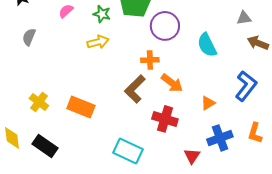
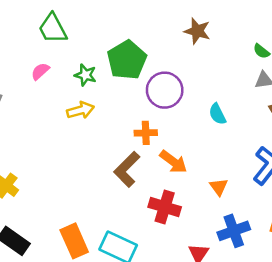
cyan semicircle: (207, 45) -> (217, 114), size x0.7
orange triangle: (208, 103) -> (219, 187), turned -35
orange rectangle: (81, 107) -> (74, 241), moved, turned 44

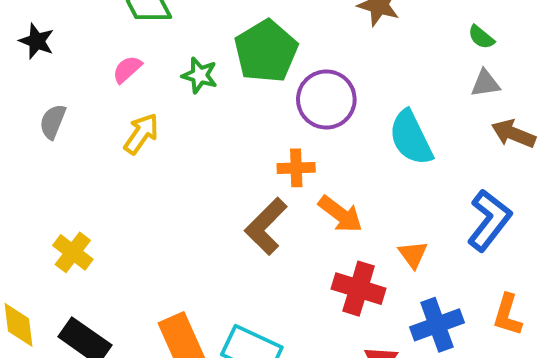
yellow arrow: (80, 110) -> (141, 134), moved, turned -40
cyan semicircle: (217, 114) -> (411, 138), size x1.6
red cross: (165, 207) -> (359, 289), moved

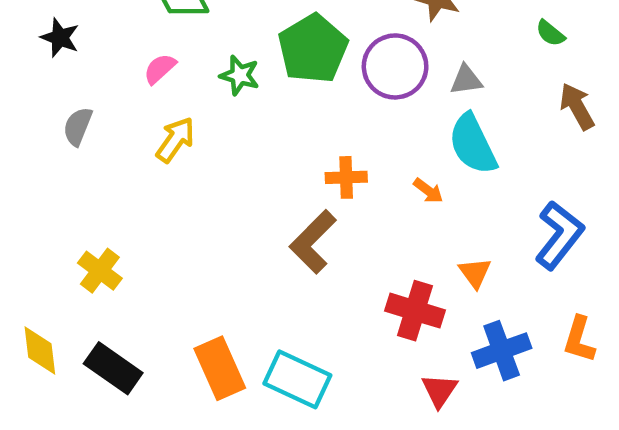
gray triangle: (485, 83) -> (466, 80), moved
purple circle: (326, 99) -> (395, 66), moved
brown arrow: (513, 134) -> (577, 106), moved, turned 39
orange arrow: (340, 214) -> (428, 191), moved, size x0.6

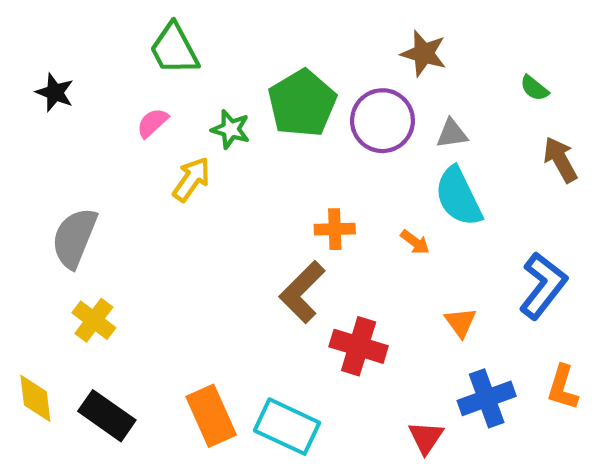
gray semicircle: (78, 126) -> (74, 238), moved, size x1.6
yellow arrow: (175, 140) -> (192, 179), moved
red cross: (415, 311) -> (359, 346), moved

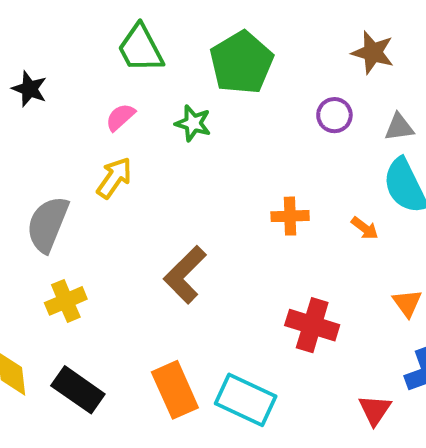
green pentagon: (302, 103) -> (242, 63), moved
purple circle: (382, 121) -> (334, 115), size x0.6
yellow arrow: (192, 179) -> (114, 178), moved
brown L-shape: (302, 292) -> (185, 275), moved
yellow cross: (94, 320) -> (66, 301), turned 30

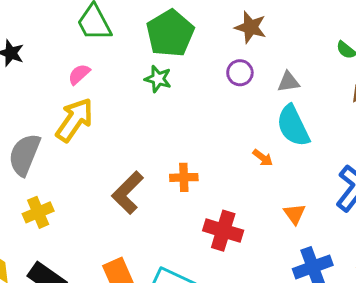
brown star: (373, 53) -> (251, 27), moved
green star: (193, 123) -> (158, 79), moved
yellow arrow: (114, 178) -> (75, 120), size x1.4
orange cross: (290, 216) -> (184, 177), moved

